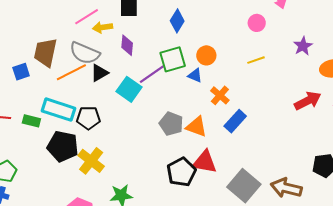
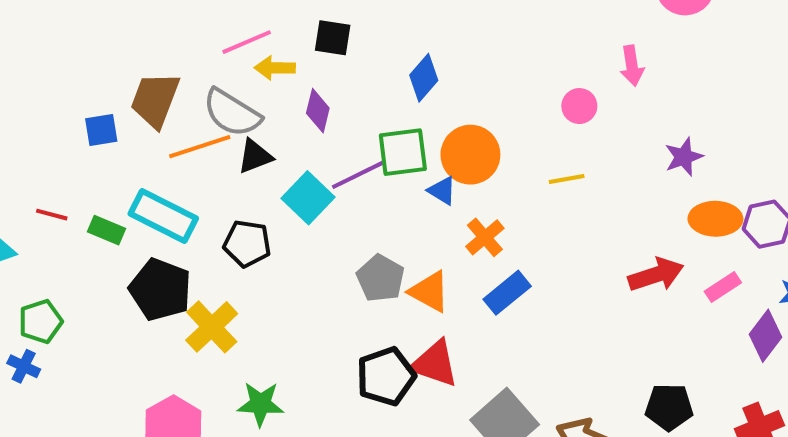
purple star: (303, 46) -> (684, 157), moved
orange circle: (206, 55) -> (470, 155), size x1.5
black pentagon: (88, 118) -> (247, 244), moved

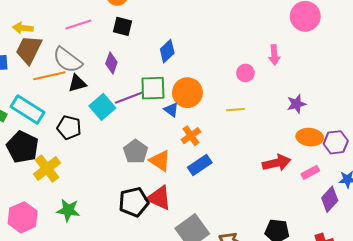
yellow arrow: (275, 68) -> (23, 28), moved

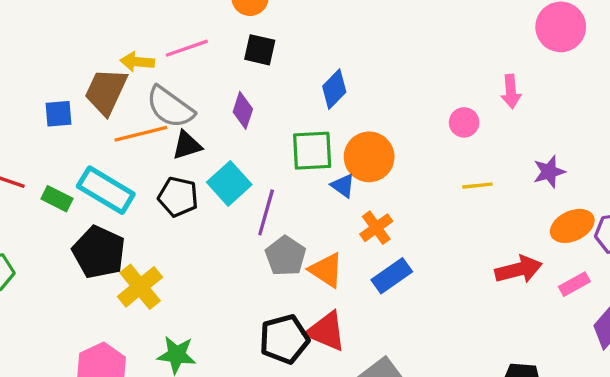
yellow arrow: (23, 28) -> (137, 62), moved
purple line: (129, 98) -> (266, 212), moved, turned -52
yellow line: (235, 110) -> (477, 186), moved
black pentagon: (69, 128) -> (178, 197), moved
orange ellipse: (310, 137) -> (572, 226), turned -30

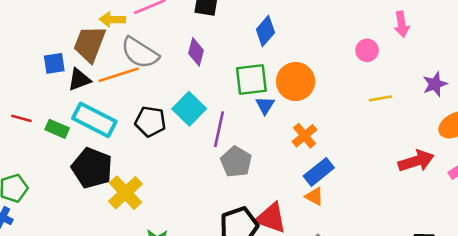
black triangle: (187, 145) -> (79, 80), moved
blue triangle: (343, 186) -> (265, 105), moved, turned 30
orange triangle: (326, 270) -> (314, 196), moved, size x0.7

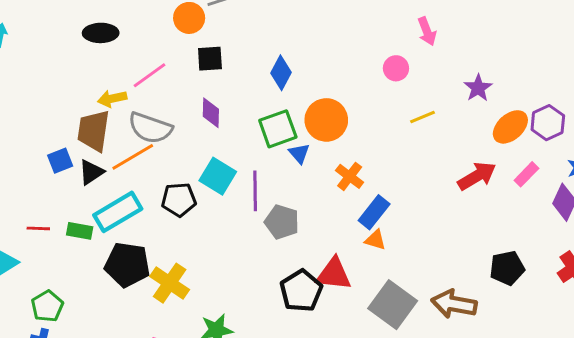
cyan rectangle: (94, 120) -> (118, 212), turned -45

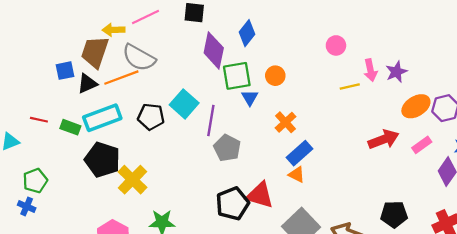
pink arrow: (427, 31) -> (370, 70), moved
purple diamond: (211, 113) -> (214, 50), moved, size x1.5
orange circle: (326, 120) -> (275, 76), size x0.6

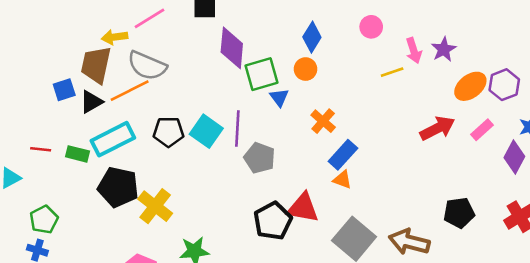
blue diamond: (247, 33) -> (312, 37), moved
cyan square: (184, 104) -> (206, 131), moved

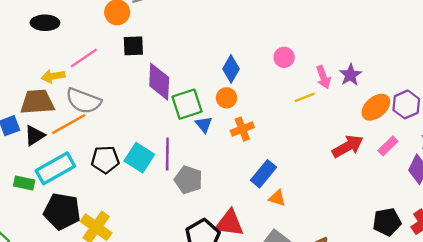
brown trapezoid: (96, 65) -> (37, 102), turned 76
orange cross: (323, 121) -> (242, 129), moved, turned 30
orange triangle: (342, 180) -> (277, 198), moved
black pentagon: (459, 213) -> (387, 222), moved

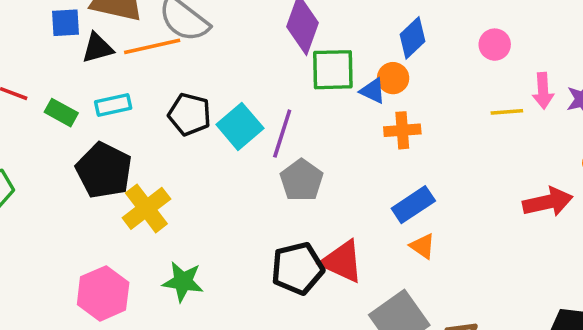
blue triangle: (204, 124) -> (373, 91), moved, turned -42
cyan rectangle: (55, 168) -> (113, 105), size x0.6

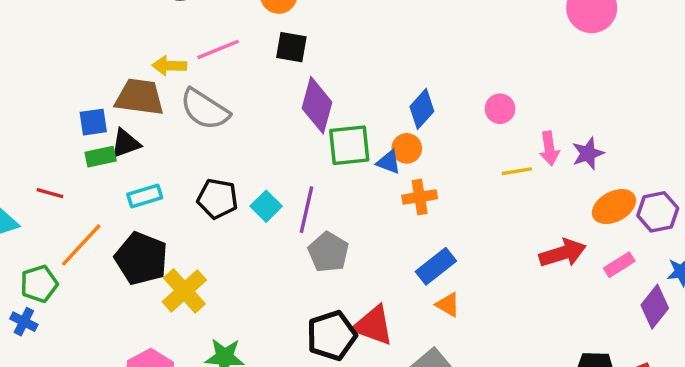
orange line: (152, 46) -> (81, 245), moved, turned -30
green rectangle: (61, 113) -> (101, 157), moved, turned -36
cyan square: (240, 126) -> (266, 206), size x0.7

